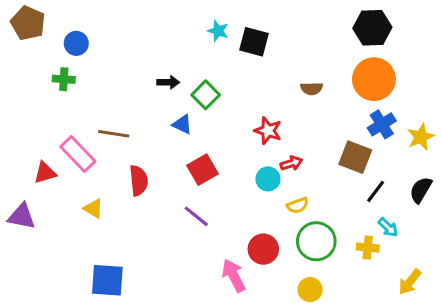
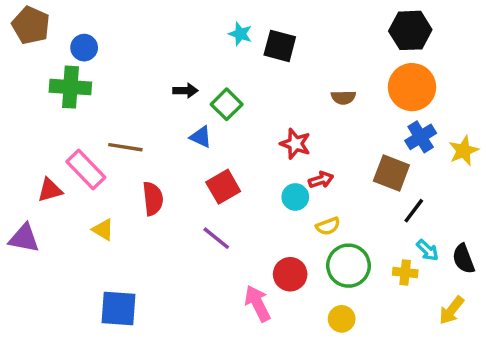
green cross: (64, 79) -> (70, 87), size x1.6
black semicircle: (421, 190) -> (464, 259), moved, turned -52

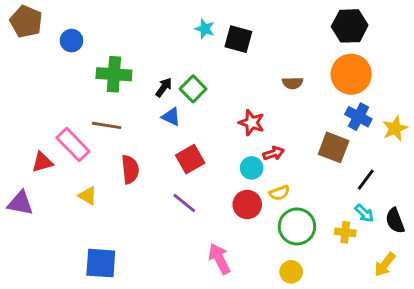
green cross: (70, 87) -> (114, 74), moved
black arrow: (185, 91) -> (164, 87), moved, turned -54
blue cross: (421, 137) -> (358, 117), turned -30
black line: (414, 211) -> (366, 180), moved
red circle: (290, 274) -> (247, 205), moved

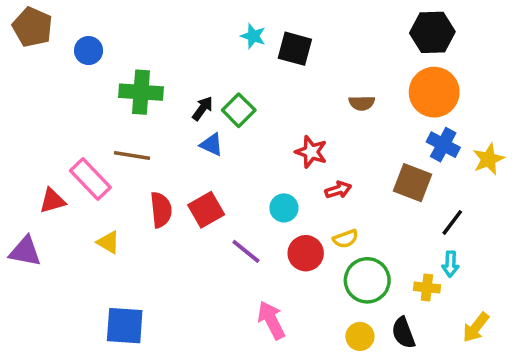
red square: (190, 159) -> (206, 210), moved
cyan circle: (252, 168) -> (284, 208), moved
purple line: (184, 203) -> (246, 251), moved
cyan arrow: (364, 213) -> (450, 264), turned 48
black semicircle: (395, 221) -> (403, 333), moved

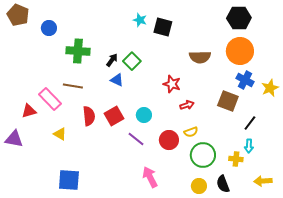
brown semicircle: (362, 103) -> (200, 57), size x1.5
cyan circle: (284, 208) -> (144, 115), moved
yellow arrow: (476, 327) -> (263, 181), turned 48

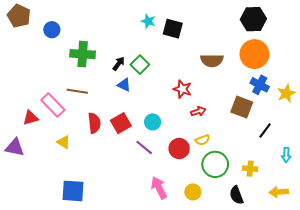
cyan arrow: (249, 146) -> (286, 155), moved
yellow circle: (199, 186) -> (193, 192), moved

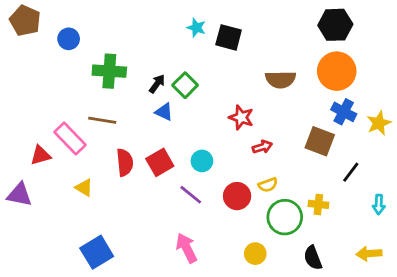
yellow cross: (250, 169) -> (318, 204), moved
pink arrow: (159, 188) -> (186, 248), moved
blue square: (73, 191) -> (97, 252), turned -35

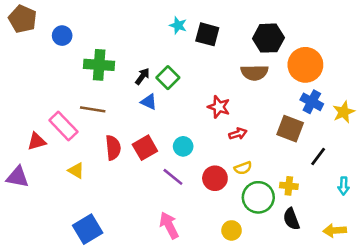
black hexagon: (335, 25) -> (268, 38), moved
black semicircle: (313, 258) -> (291, 219), moved

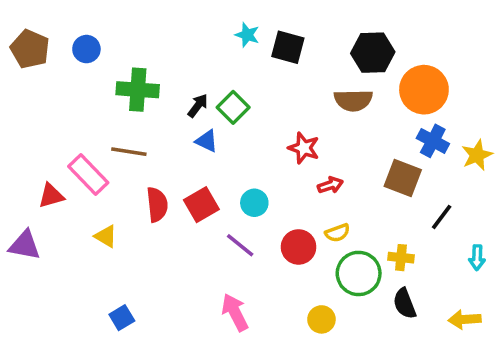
brown pentagon: (23, 19) -> (30, 49), moved
blue square: (88, 229) -> (122, 318), size x0.6

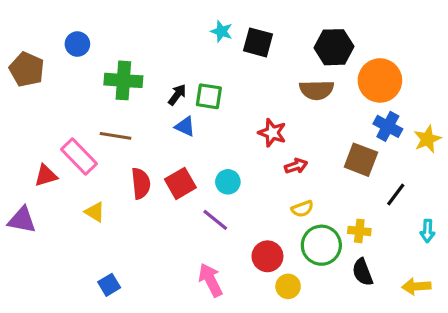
brown pentagon: (30, 49) -> (27, 69), moved
green square: (233, 107) -> (209, 96), turned -36
red circle: (299, 247) -> (267, 256), moved

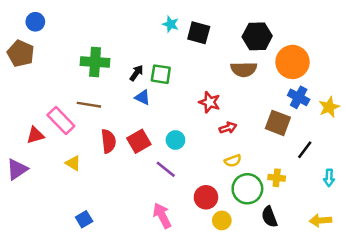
blue circle: (77, 44) -> (35, 22), moved
purple triangle: (22, 220) -> (17, 169), turned -45
black semicircle: (363, 272) -> (269, 217), moved

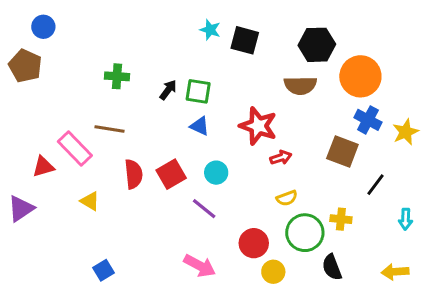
green cross: (95, 62) -> (117, 76), size x0.7
blue triangle: (143, 97) -> (200, 126), moved
red star: (210, 102) -> (258, 126), size x1.4
pink arrow: (162, 216) -> (200, 266), turned 145

